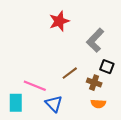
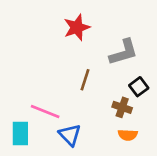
gray L-shape: (95, 40) -> (124, 52), turned -150
black square: (107, 67) -> (139, 87), turned 32
brown line: (70, 73) -> (85, 80), moved, turned -35

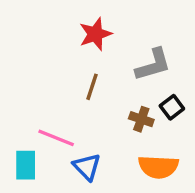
brown line: (85, 80) -> (92, 87), moved
brown cross: (122, 107) -> (141, 119), moved
orange semicircle: (128, 135) -> (158, 167), size x1.6

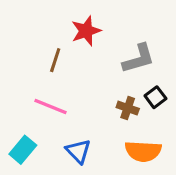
brown line: (92, 87) -> (55, 60), moved
pink line: (56, 138) -> (51, 106), moved
cyan rectangle: (26, 165) -> (23, 150), turned 40

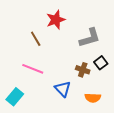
brown line: (55, 60) -> (36, 39), turned -49
blue triangle: (78, 151) -> (63, 89), moved
orange semicircle: (143, 151) -> (93, 98), size x0.7

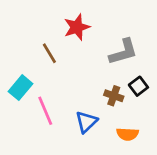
pink line: (33, 69) -> (45, 111), moved, turned 45
blue triangle: (63, 89) -> (86, 122), turned 30
cyan rectangle: (15, 97) -> (21, 88), moved

